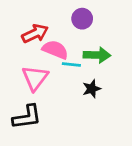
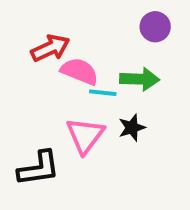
purple circle: (82, 19) -> (155, 27), moved
pink triangle: (35, 78) -> (85, 135), moved

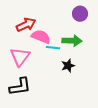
pink triangle: (85, 135) -> (20, 57), moved

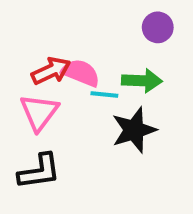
red arrow: (26, 25) -> (51, 71), moved
black star: (68, 66) -> (134, 130), size x1.6

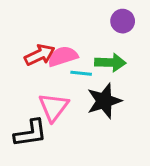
pink semicircle: (81, 73) -> (63, 56), turned -40
pink triangle: (39, 112) -> (54, 107), moved

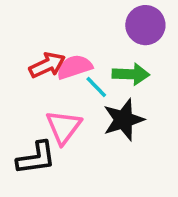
purple circle: (123, 21) -> (145, 25), size x1.4
cyan line: (81, 73) -> (96, 87), turned 40

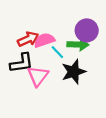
purple circle: (145, 25) -> (87, 30), moved
black L-shape: (36, 158) -> (22, 63), moved

